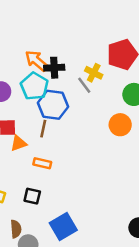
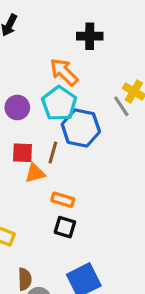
black cross: (54, 68) -> (90, 36), moved
brown line: (43, 129) -> (53, 152), moved
black square: (32, 196) -> (65, 227), moved

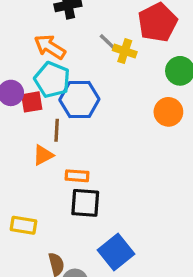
gray line: (121, 106) -> (109, 43), moved
red square: (23, 153) -> (32, 102), moved
black square: (65, 227) -> (85, 203), size x1.4

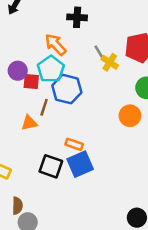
orange rectangle: (77, 176) -> (74, 144), moved
blue square: (116, 252) -> (80, 164), moved

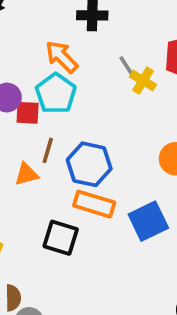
blue hexagon: (67, 89) -> (89, 164), moved
orange rectangle: (74, 144) -> (94, 204), size x1.5
blue square: (80, 164) -> (148, 221), moved

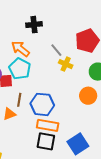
yellow cross: (143, 81) -> (66, 64), moved
blue square: (148, 221) -> (78, 144), moved
black square: (61, 238) -> (46, 141), moved

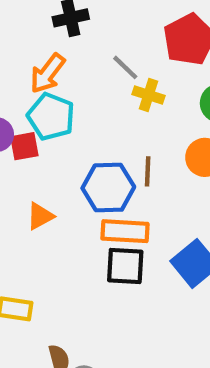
orange arrow: (20, 49) -> (47, 73), turned -84
brown line: (19, 100) -> (148, 171), moved

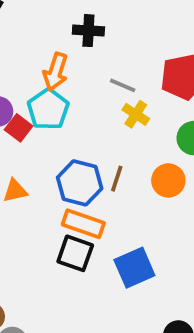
gray line: (125, 67) -> (123, 85), turned -36
orange arrow: (47, 73) -> (56, 72), turned -36
red square: (24, 146) -> (19, 128), turned 32

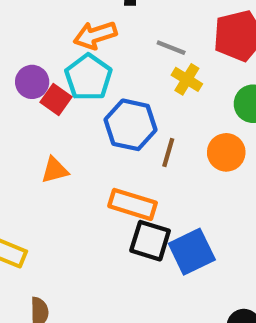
orange arrow: (56, 72) -> (95, 35), turned 57
blue hexagon: (80, 183) -> (130, 125), moved
black square: (75, 253) -> (150, 241), moved

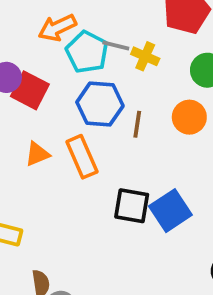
gray line: (171, 48) -> (116, 45), moved
cyan pentagon: (88, 77) -> (87, 52), moved
red square: (56, 100) -> (30, 90), size x1.4
orange rectangle: (133, 204) -> (82, 157), moved, turned 57

